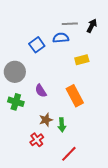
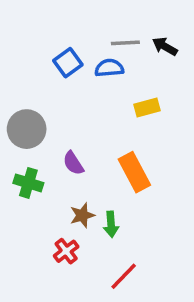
black arrow: (92, 26) -> (165, 46), turned -88
blue square: (37, 45) -> (68, 63), moved

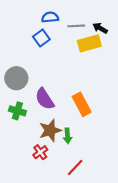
blue semicircle: (109, 68) -> (50, 17), moved
yellow rectangle: (147, 107) -> (89, 43), moved, size x1.5
purple semicircle: (73, 163) -> (45, 99), size x1.5
brown star: (82, 215) -> (50, 130), size x1.5

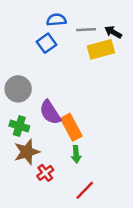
orange rectangle: (82, 104) -> (71, 127), moved
brown star: (50, 130) -> (27, 152), moved

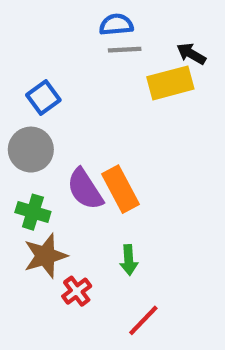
blue semicircle: (56, 20) -> (116, 25), moved
gray line: (86, 30) -> (125, 50), moved
blue square: (46, 43) -> (43, 97), moved
orange rectangle: (71, 127) -> (120, 189), moved

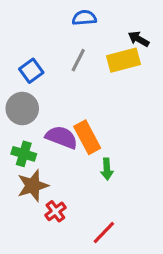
gray line: (125, 50) -> (78, 60), moved, turned -60
purple semicircle: (85, 189) -> (62, 137), turned 144
green arrow: (129, 260) -> (107, 169), moved

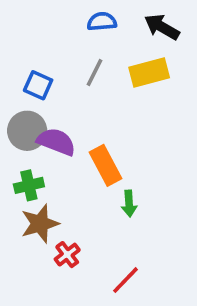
black arrow: (139, 39) -> (162, 27), moved, size x1.4
blue square: (31, 71) -> (38, 85), turned -30
purple semicircle: (62, 137) -> (56, 142), moved
green cross: (24, 154) -> (29, 185), turned -30

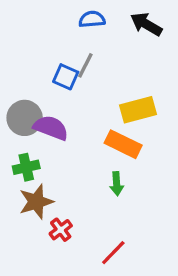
yellow rectangle: (149, 72) -> (138, 110), moved
blue square: (38, 85) -> (66, 77), moved
orange rectangle: (105, 165) -> (123, 144), moved, turned -36

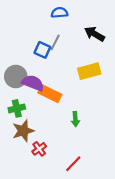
black arrow: (146, 24) -> (95, 34), moved
orange rectangle: (123, 144) -> (50, 94), moved

